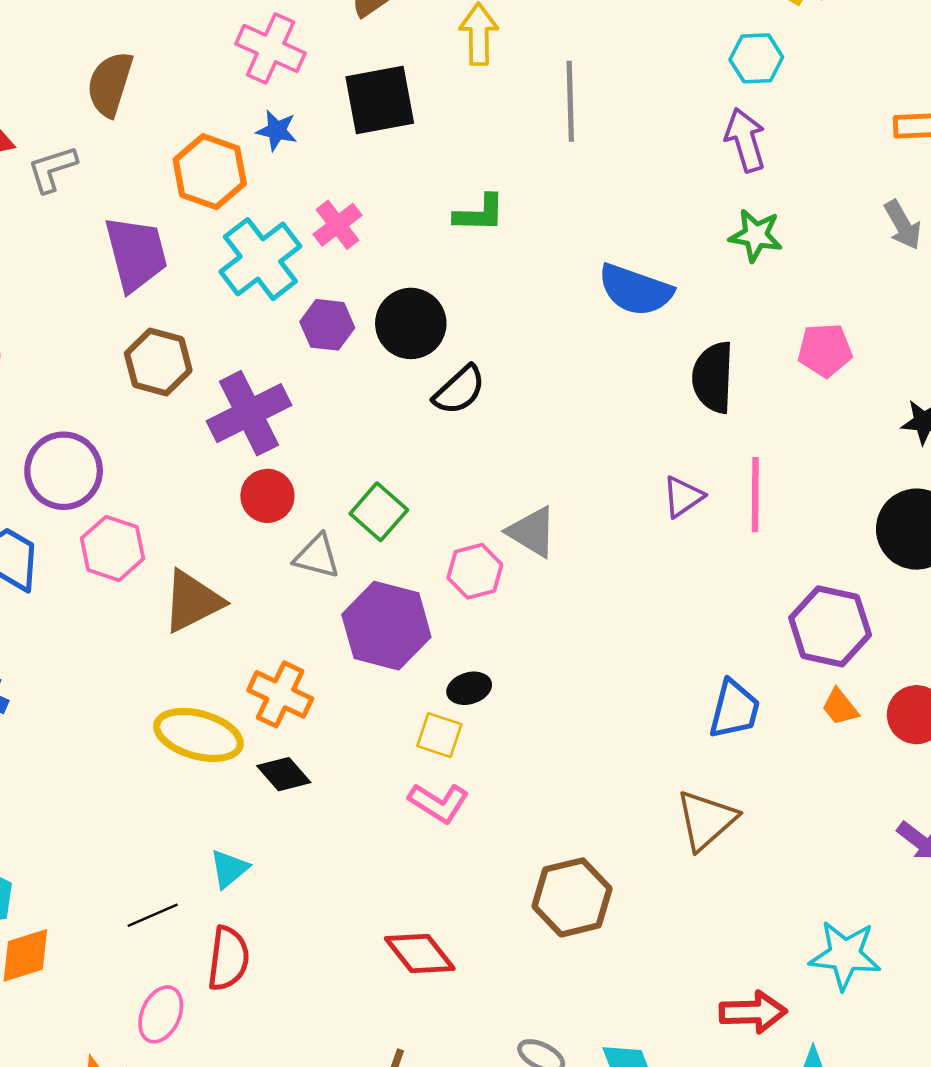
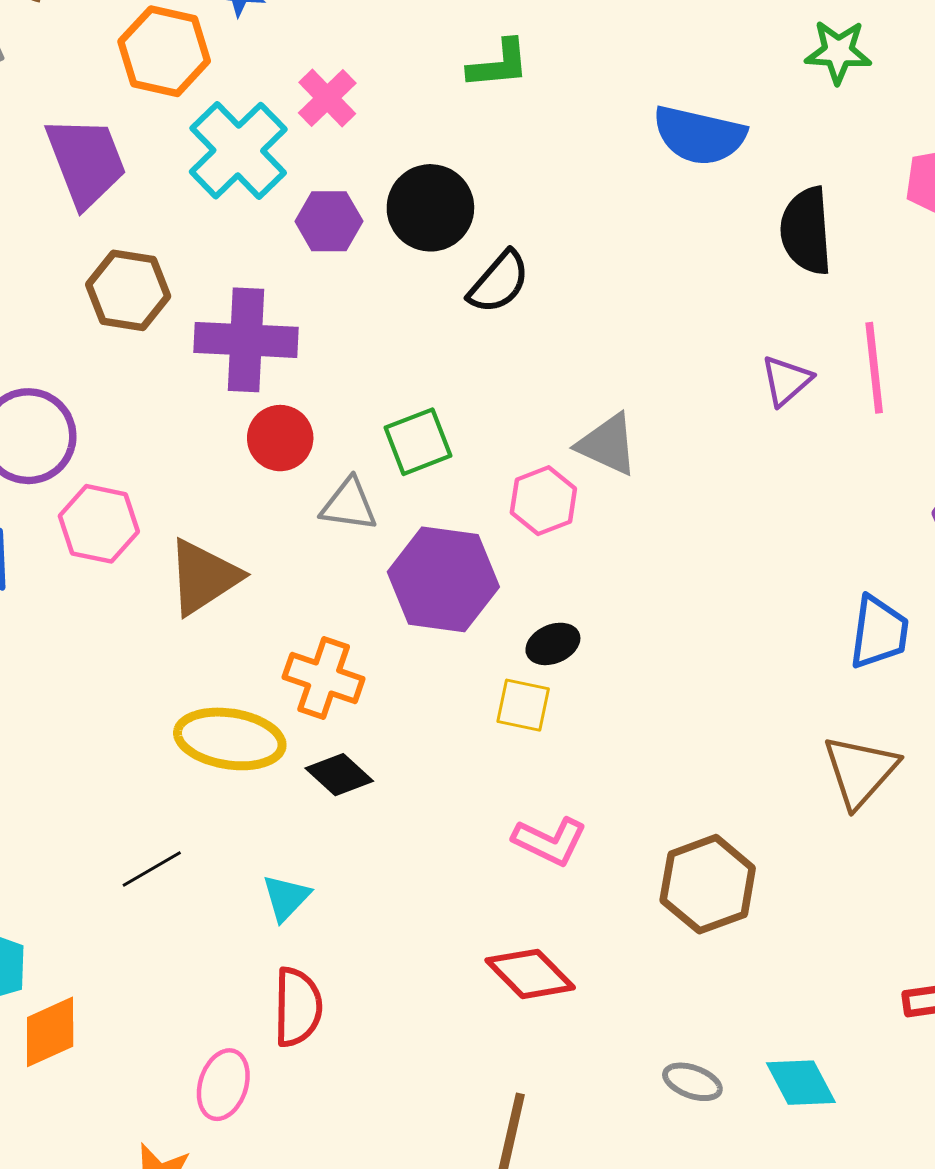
purple cross: (249, 413) -> (246, 340), turned 36
green square: (379, 512) -> (418, 442), turned 34
pink L-shape: (439, 803) -> (550, 841), moved
black line: (153, 915) -> (152, 869), moved

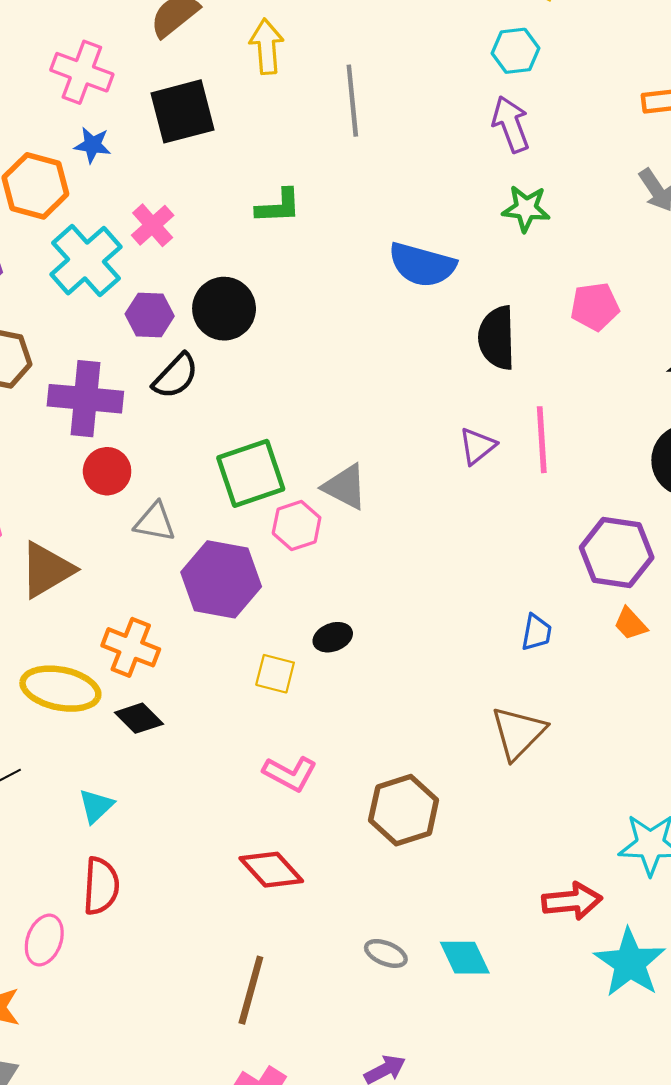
black semicircle: (499, 282) -> (176, 376), moved
green square: (418, 442) -> (251, 473), moved, size x1.4
blue trapezoid: (879, 632) -> (536, 632), size x0.7
black ellipse: (553, 644) -> (333, 637), moved

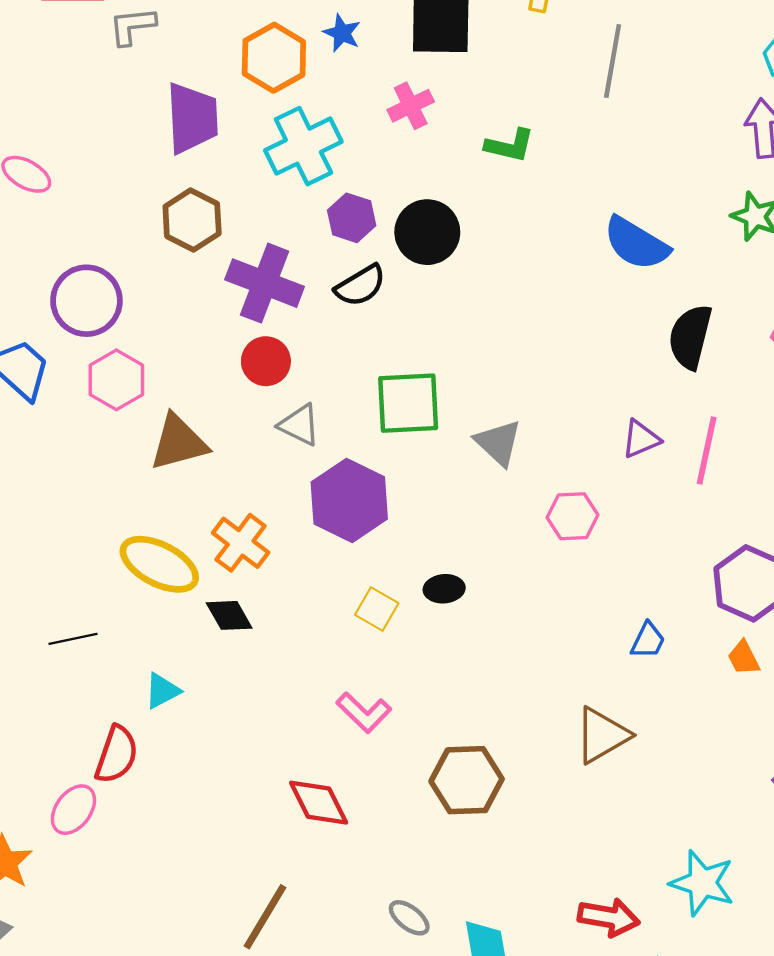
pink cross: (153, 225) -> (411, 106), moved
pink hexagon: (297, 525) -> (572, 516), moved
red semicircle: (101, 886) -> (117, 755), moved

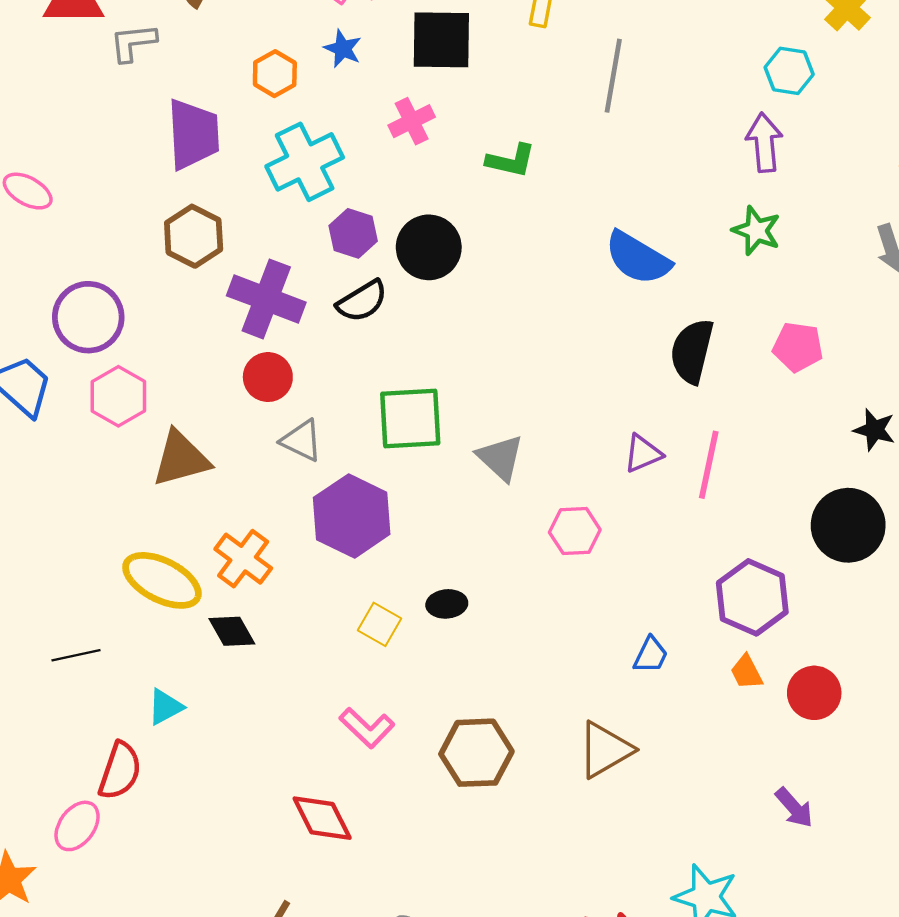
orange hexagon: (274, 58) -> (275, 74), size x0.7
brown hexagon: (467, 780) -> (476, 753), moved

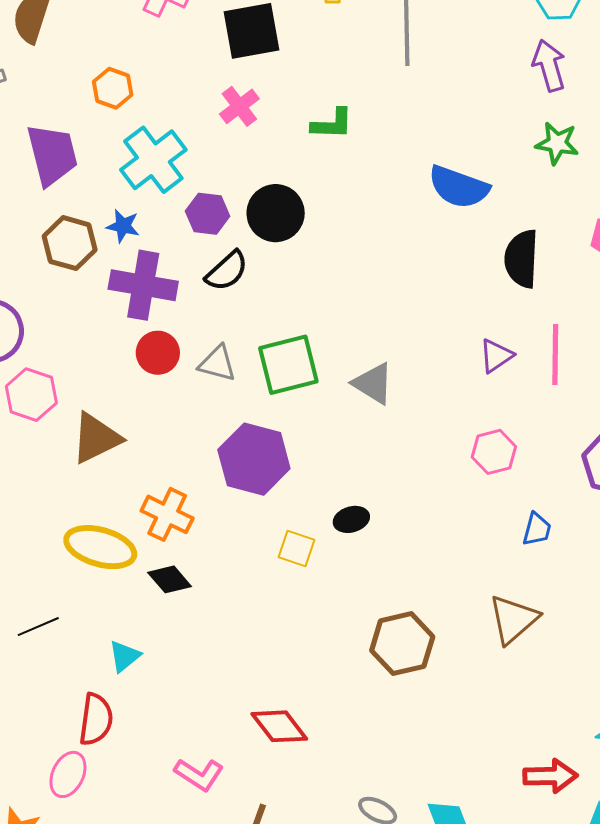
blue star: (343, 49) -> (123, 226), moved
gray triangle: (302, 441) -> (217, 363), moved
pink hexagon: (575, 531) -> (494, 452), moved
pink L-shape: (367, 728) -> (199, 774), moved

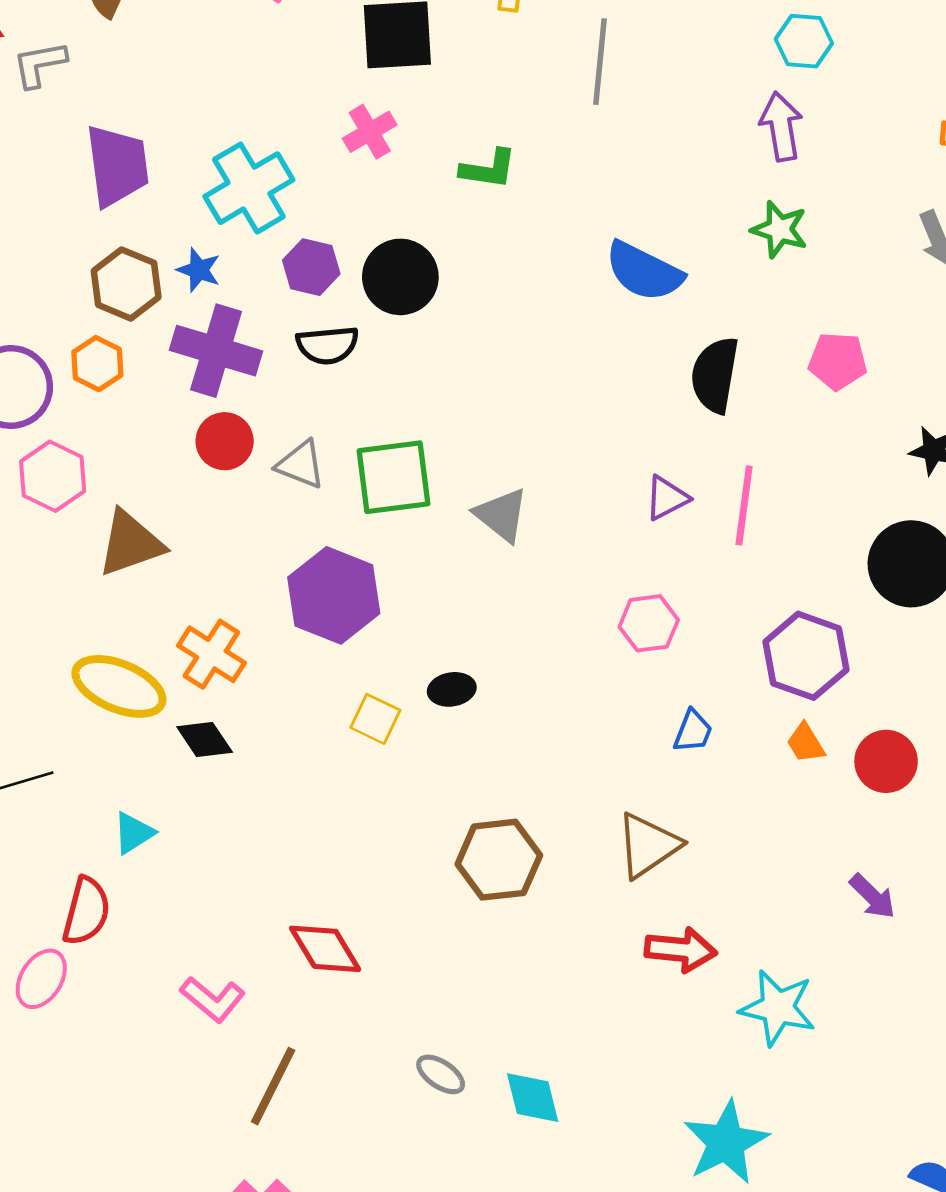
orange hexagon: (113, 88) -> (97, 364), moved
black semicircle: (227, 271) -> (327, 345), turned 30
red arrow: (550, 776) -> (681, 950), moved

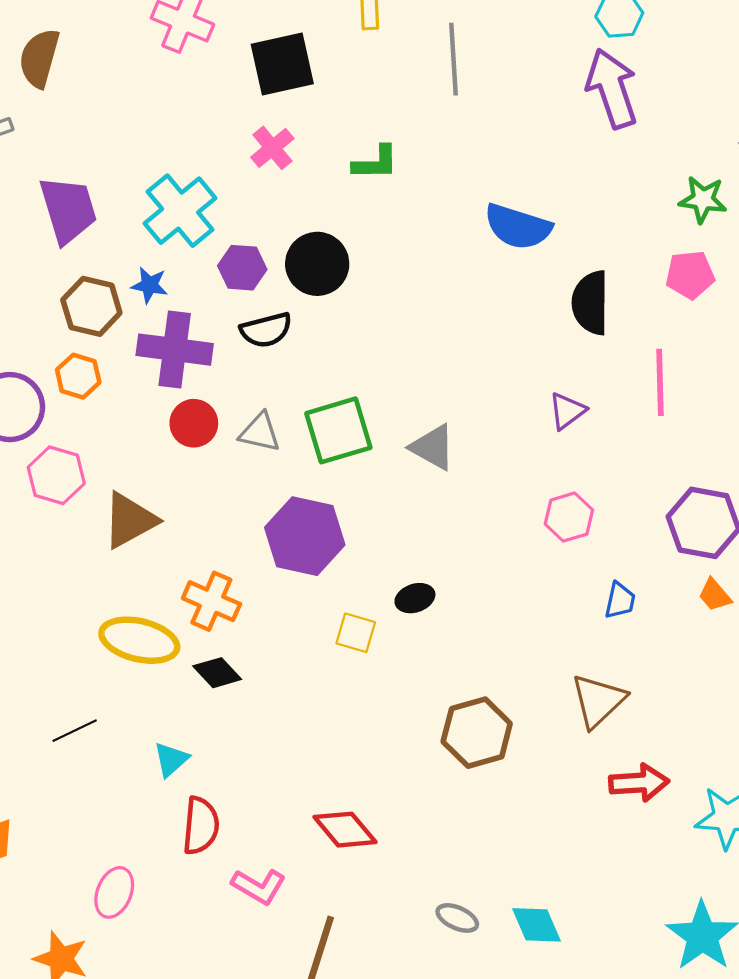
purple arrow: (781, 127) -> (612, 88), size x1.4
green star: (779, 229) -> (703, 200), moved
pink line: (744, 505) -> (660, 382), moved
red semicircle: (86, 911) -> (201, 826), moved

